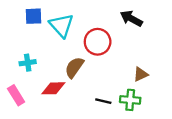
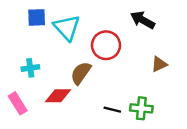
brown triangle: (141, 74) -> (159, 64), moved

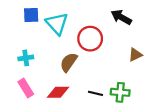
red diamond: (58, 96) -> (58, 92), moved
pink rectangle: (18, 103) -> (26, 88), moved

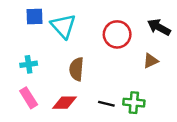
black arrow: (121, 17) -> (159, 27), moved
red circle: (90, 39) -> (117, 34), moved
brown semicircle: (69, 62) -> (76, 69), turned -30

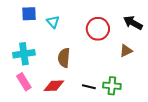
cyan triangle: (63, 26) -> (53, 22), size x0.6
cyan cross: (29, 64) -> (24, 54), size x1.5

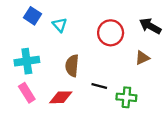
blue square: (29, 14) -> (32, 16), turned 35
black line: (89, 87) -> (99, 86), moved

